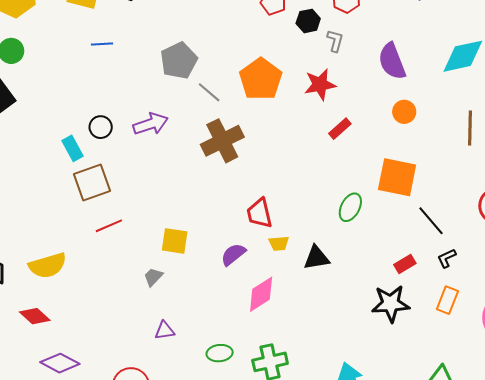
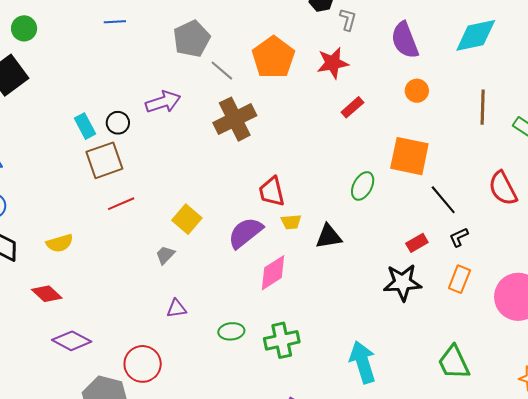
black circle: (101, 127) -> (118, 123), moved
yellow square: (175, 241) -> (187, 219), turned 32
purple semicircle: (233, 254) -> (245, 233), size x1.4
yellow semicircle: (48, 266) -> (60, 243), size x0.7

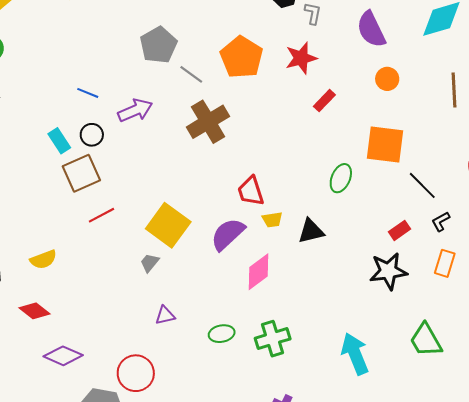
blue line: (115, 22) -> (88, 93), moved, turned 30
yellow square: (187, 219) -> (168, 225), size x1.5
green trapezoid: (454, 362) -> (426, 340), moved

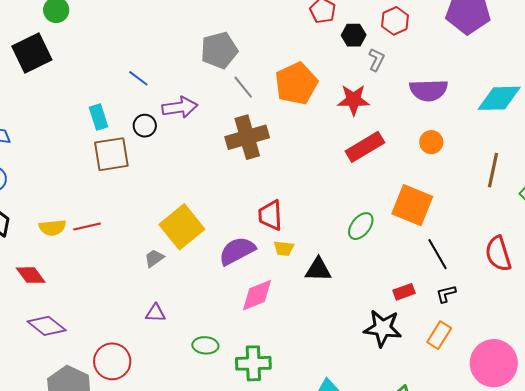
purple semicircle: (371, 29) -> (429, 90), turned -81
red rectangle: (324, 101) -> (365, 147), size x1.6
black circle: (92, 135) -> (145, 126), moved
red line: (102, 215) -> (87, 226), moved

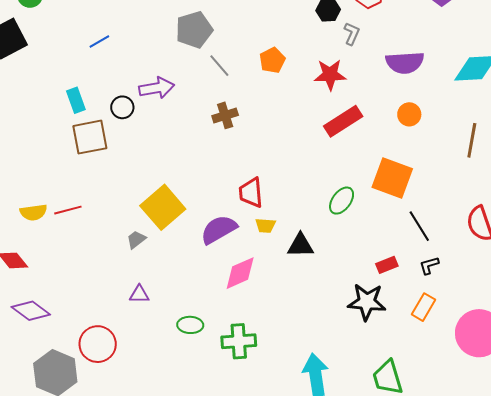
blue line: (138, 78) -> (99, 41), moved, turned -65
orange pentagon: (296, 84) -> (272, 60), size x0.6
brown cross: (247, 137) -> (225, 115), size x0.6

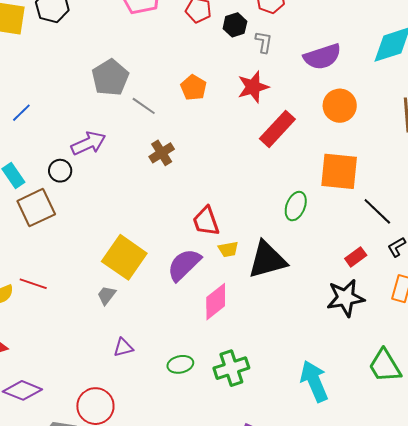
orange circle: (409, 114) -> (340, 106), size x1.4
red line: (68, 210) -> (33, 284), turned 48
black triangle: (300, 245) -> (267, 260), size x1.5

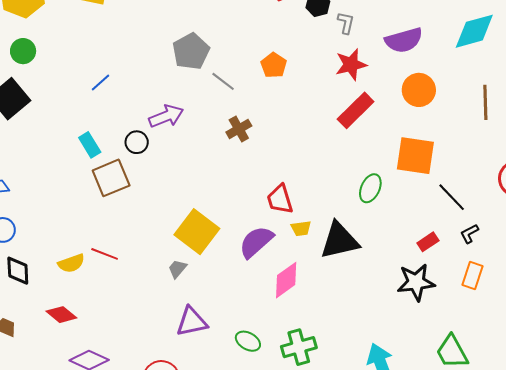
red star: (253, 87) -> (351, 65), moved
purple triangle: (123, 347) -> (192, 322), size x1.6
green ellipse: (180, 364) -> (248, 341), turned 40

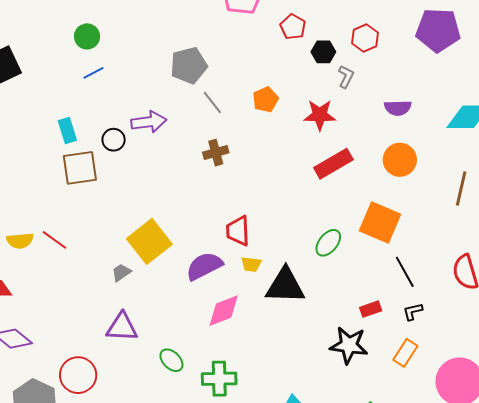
purple semicircle: (404, 40) -> (398, 108), size x0.7
green circle: (23, 51) -> (87, 36), moved
red star: (351, 65) -> (320, 115), moved

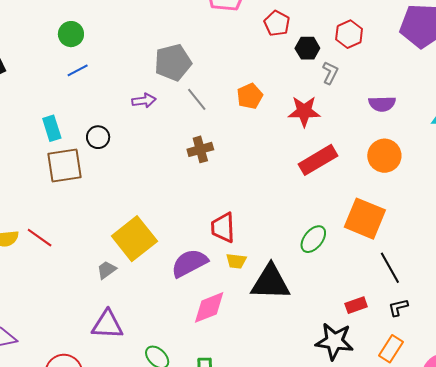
purple arrow: (149, 122) -> (144, 101), moved, size x0.7

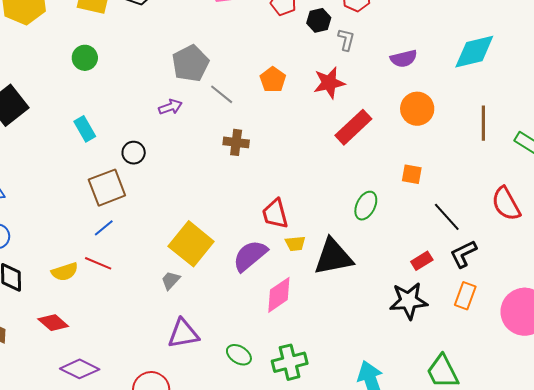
blue line: (78, 70) -> (104, 228), moved
cyan rectangle: (52, 128) -> (85, 129), moved
brown cross: (200, 149) -> (236, 142), turned 35
orange square: (365, 219) -> (412, 174), size x0.5
black L-shape: (398, 307) -> (463, 254), size x1.4

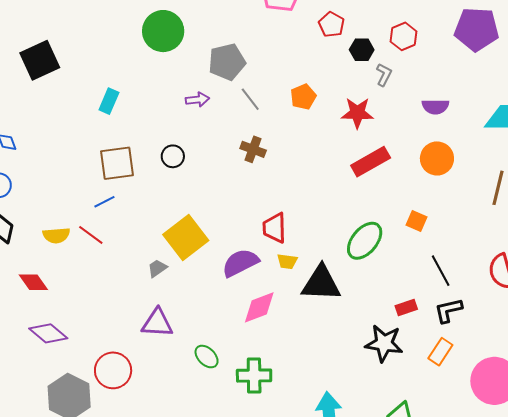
green circle: (85, 58) -> (163, 31), moved, size x1.6
cyan rectangle: (85, 129) -> (109, 101), turned 40
black circle: (134, 153) -> (173, 156), moved
green ellipse: (366, 206) -> (365, 241), size x1.4

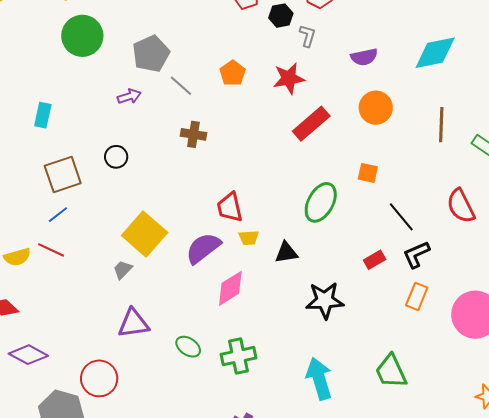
black triangle: (321, 283) -> (286, 253), size x0.6
black star: (384, 343) -> (325, 300), moved

